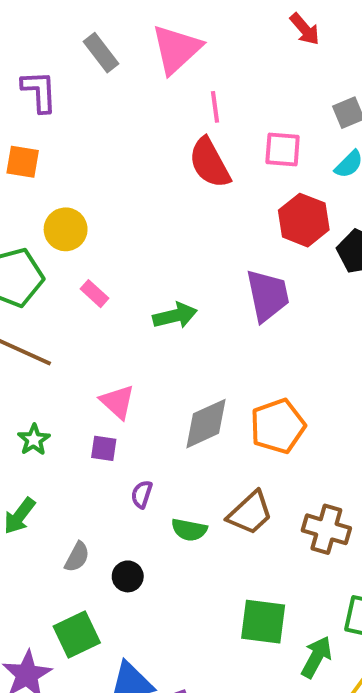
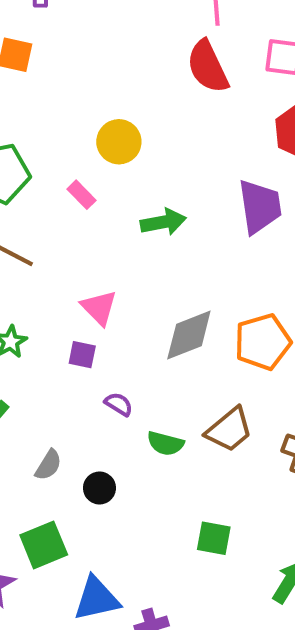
yellow circle: (66, 229) -> (119, 142), moved
purple semicircle: (142, 494) -> (119, 404), turned 100
green square: (263, 622) -> (214, 538), moved, size x0.7

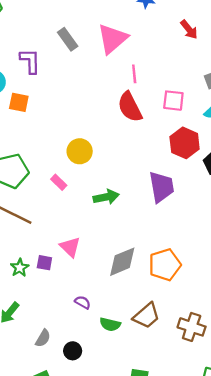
purple square: (82, 355) -> (44, 263), moved

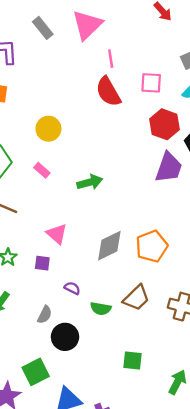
yellow circle: (80, 151) -> (48, 129), moved
purple trapezoid: (161, 187) -> (169, 168), moved, turned 32
purple square: (44, 263) -> (42, 263), moved
gray semicircle: (43, 338) -> (45, 315), moved
black circle: (73, 351) -> (65, 337), size x1.5

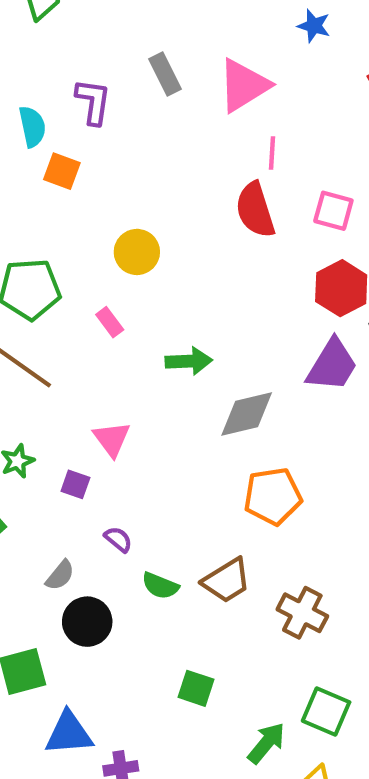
gray diamond: (109, 246) -> (247, 414), moved

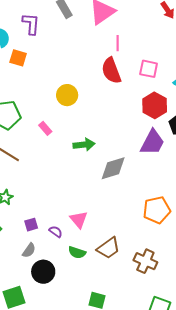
yellow circle: (137, 252) -> (67, 95), moved
pink triangle: (112, 439) -> (79, 219), moved
purple square: (75, 484) -> (31, 225), moved, turned -32
orange pentagon: (273, 496) -> (157, 210), moved

